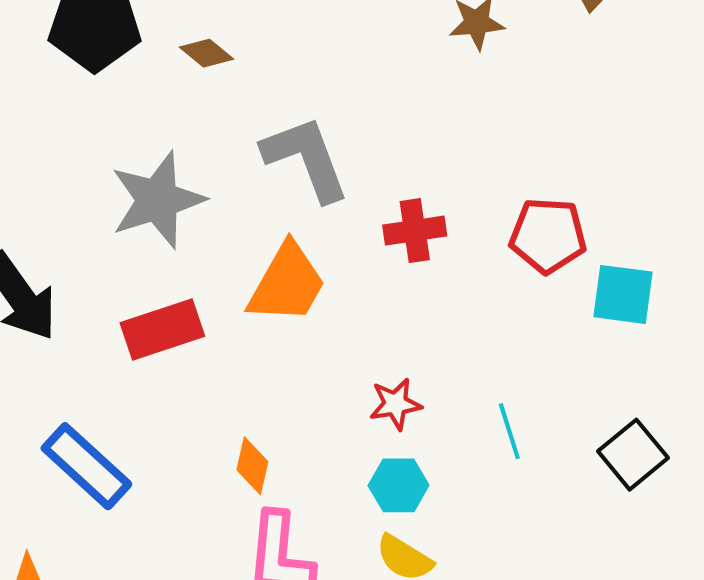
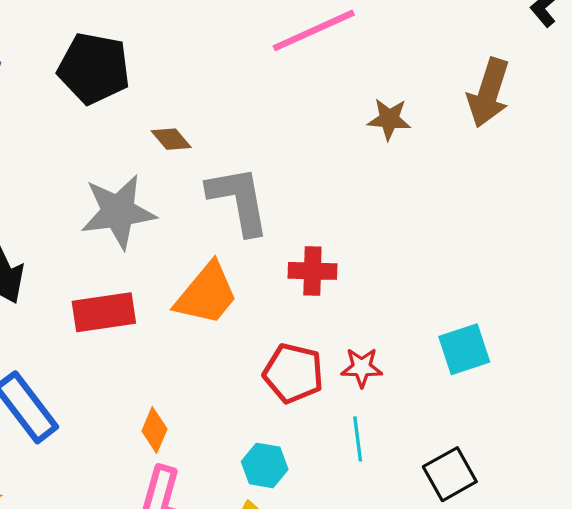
brown diamond: (206, 53) -> (171, 139), moved
red pentagon: (548, 236) -> (293, 373), moved
cyan square: (623, 294) -> (464, 349), turned -36
red star: (395, 404) -> (362, 367), moved

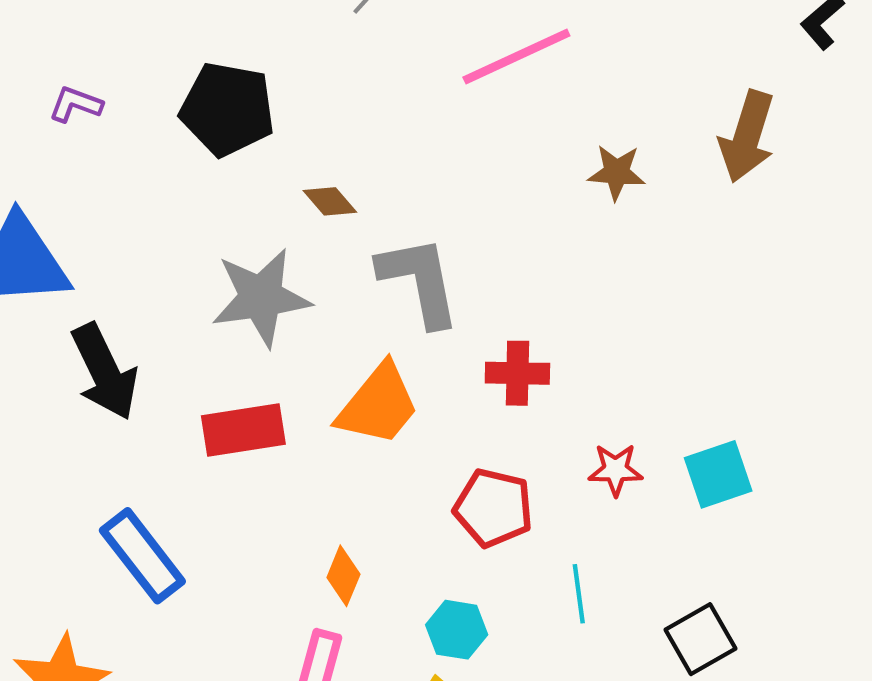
red star: (362, 367) -> (615, 470), moved
orange diamond: (154, 430) -> (343, 576), moved

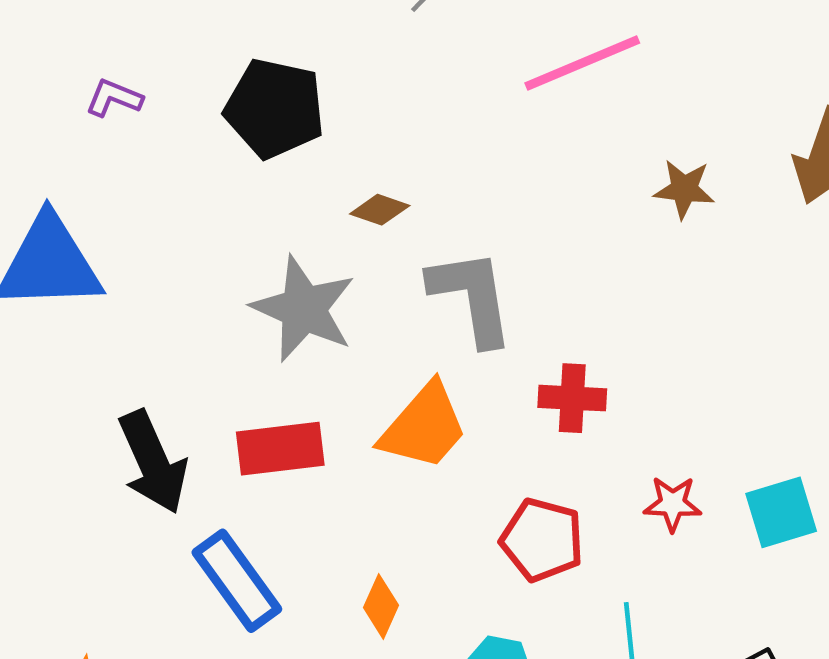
brown diamond: (330, 201) -> (380, 210), turned -32
gray star: (261, 297) -> (304, 309), turned 30
black arrow: (105, 372) -> (153, 462), moved
blue rectangle: (142, 556) -> (237, 581), moved

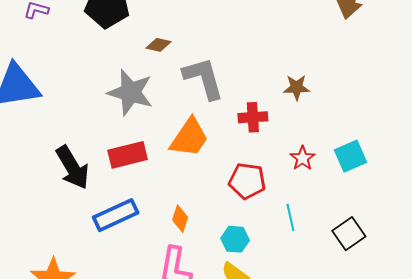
brown star: (684, 189) -> (297, 87), moved
red star: (673, 504) -> (303, 158), turned -30
blue rectangle: (237, 581) -> (116, 215), turned -72

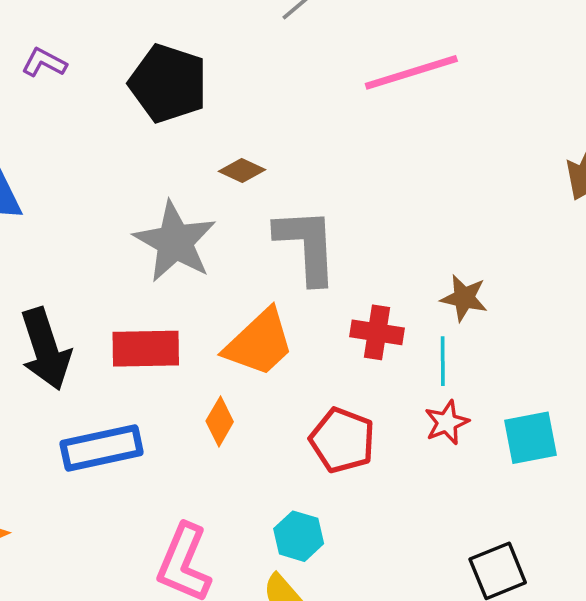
cyan line: (290, 217) -> (443, 361), moved
orange diamond: (180, 219) -> (220, 421), moved

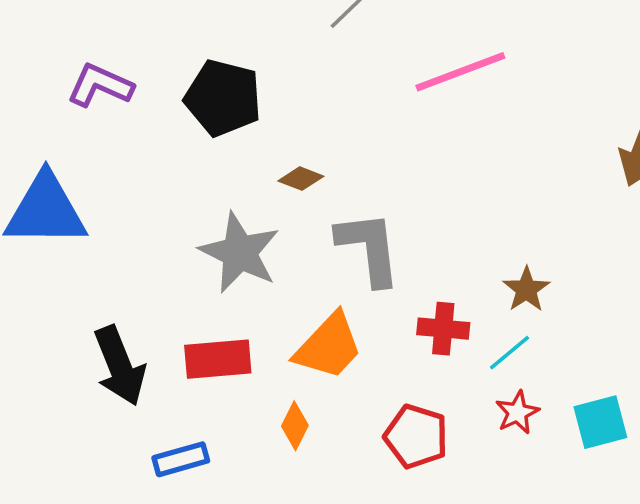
purple L-shape: (44, 63) -> (100, 85), size x1.5
brown star: (464, 298) -> (526, 289), turned 30
cyan line: (443, 361) -> (510, 353), turned 54
blue rectangle: (102, 448) -> (181, 459), size x0.7

